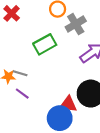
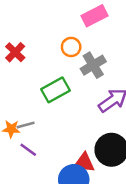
gray line: (20, 73) -> (26, 125), turned -32

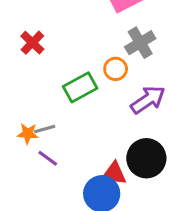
orange circle: (71, 47) -> (116, 69), moved
gray cross: (93, 65) -> (140, 43), moved

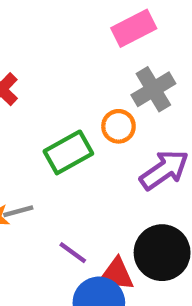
purple line: (48, 158) -> (73, 253), moved

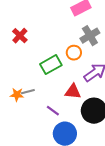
red triangle: (116, 274) -> (73, 92), moved

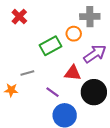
gray cross: (90, 36) -> (90, 17), turned 30
orange star: (17, 95) -> (11, 90), moved

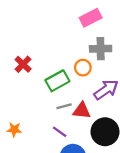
red cross: (19, 17) -> (23, 64), moved
gray line: (27, 73) -> (64, 106), moved

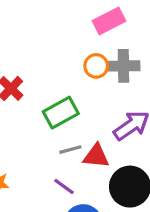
orange circle: (83, 68) -> (96, 66), moved

